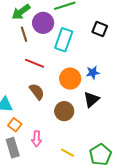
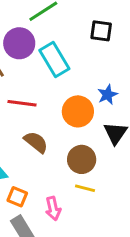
cyan rectangle: (64, 40) -> (54, 59), turned -35
yellow line: (67, 153) -> (85, 188), moved

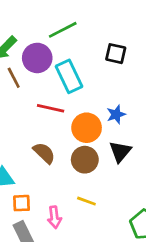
red line: (22, 103) -> (51, 108), moved
brown circle: (82, 159) -> (85, 160), moved
orange square: (17, 197) -> (22, 203), turned -30

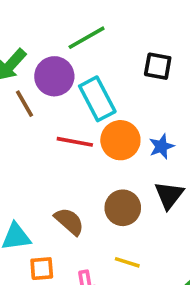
orange circle: (87, 128) -> (120, 140), moved
brown semicircle: (44, 153) -> (69, 221), moved

